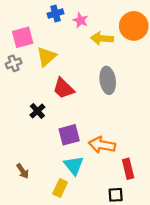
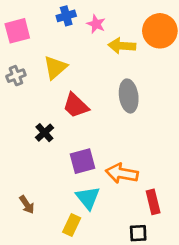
pink square: (23, 37) -> (17, 31), moved

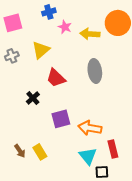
pink star: (96, 24) -> (65, 27), moved
cyan triangle: (88, 198) -> (88, 156), moved
yellow rectangle: (72, 225) -> (40, 152), moved, turned -56

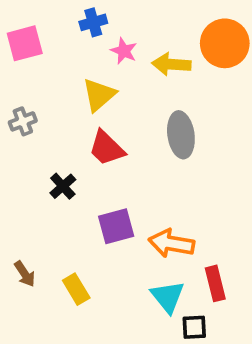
yellow triangle: (41, 50) -> (99, 95), moved
gray cross: (12, 56) -> (23, 121), moved
brown arrow: (20, 151) -> (25, 274), moved

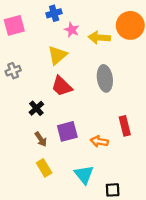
orange arrow: (171, 243) -> (99, 141), size x0.7
brown arrow: (25, 274) -> (41, 139), moved
red rectangle: (215, 283) -> (125, 126), moved
cyan triangle: (168, 297) -> (84, 175), moved

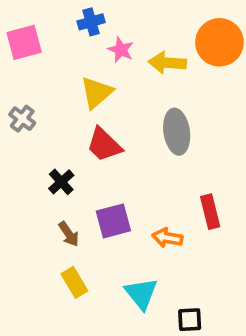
gray cross: (13, 71) -> (22, 119), turned -32

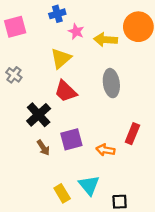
black cross: (61, 182) -> (39, 115), size x1.5
red rectangle: (210, 212) -> (132, 134), turned 36
yellow rectangle: (74, 282) -> (62, 193), moved

